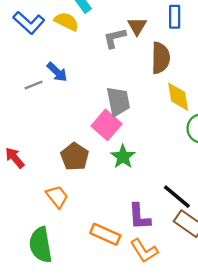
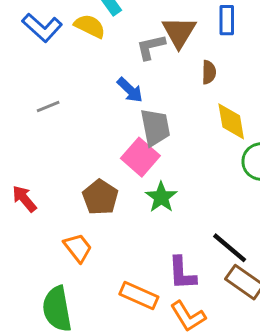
brown triangle: (137, 26) -> (179, 32), size x1.4
brown semicircle: (161, 58) -> (209, 72), size x0.6
blue arrow: (57, 72) -> (130, 90), moved

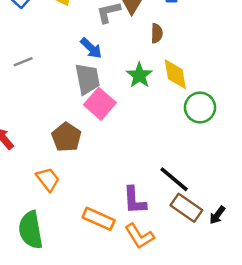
gray trapezoid: (155, 127) -> (87, 79), moved
green star: (161, 197) -> (139, 75), moved

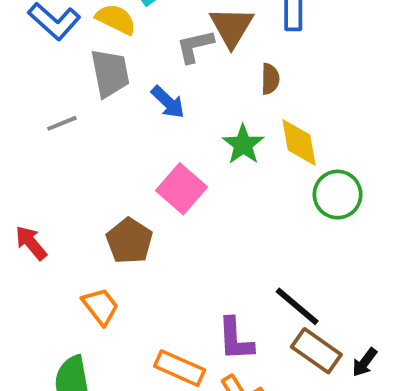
gray trapezoid: (87, 79) -> (110, 73), moved

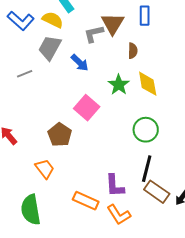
gray trapezoid: (110, 73) -> (50, 48), turned -140
green circle: (338, 195) -> (146, 130), moved
black line: (297, 306) -> (147, 169), turned 64

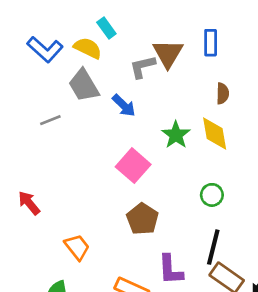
gray trapezoid: (50, 48) -> (84, 85), turned -60
brown semicircle: (133, 51) -> (223, 93), moved
green circle: (146, 130) -> (212, 195), size x0.7
brown pentagon: (60, 135) -> (142, 219), moved

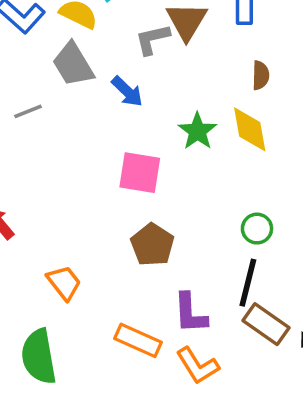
pink square: (133, 166) -> (140, 173), turned -32
green circle: (212, 195) -> (257, 229), moved

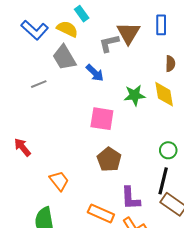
green star: (197, 131) -> (135, 95), turned 30

